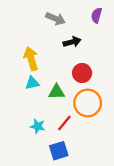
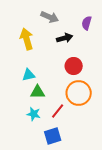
purple semicircle: (97, 15) -> (87, 23), moved
yellow arrow: (31, 59) -> (27, 39), moved
green triangle: (57, 92) -> (38, 92), moved

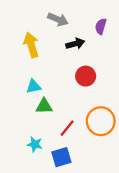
orange circle: (79, 93) -> (101, 121), moved
cyan star: (34, 114) -> (35, 144), moved

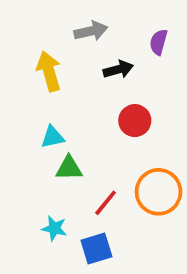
gray arrow: (58, 19) -> (91, 31), turned -36

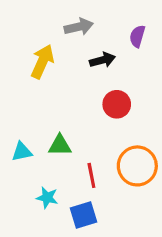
yellow arrow: (49, 71) -> (42, 62), turned 40
cyan triangle: (53, 137) -> (22, 152), moved
red line: (106, 203) -> (91, 175), turned -50

